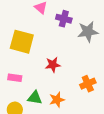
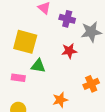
red star: (53, 65) -> (69, 51), moved
green triangle: (35, 98) -> (38, 66), moved

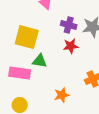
purple cross: (67, 19) -> (69, 25), moved
pink rectangle: (18, 78) -> (20, 73), size x1.5

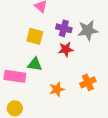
yellow square: (27, 37) -> (35, 36), moved, size x0.7
orange star: (62, 95) -> (57, 89), moved

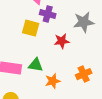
purple cross: (64, 28) -> (48, 14), moved
green triangle: (35, 64) -> (36, 65), moved

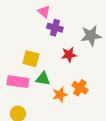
yellow square: (31, 28) -> (31, 59), moved
orange cross: (84, 74) -> (80, 88), moved, turned -35

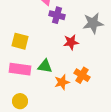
yellow square: (31, 59) -> (20, 41), moved

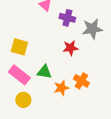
purple cross: (57, 15) -> (67, 18), moved
pink rectangle: (20, 69) -> (19, 75), turned 30
yellow circle: (20, 101) -> (23, 100), moved

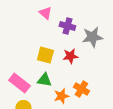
yellow square: (19, 47) -> (45, 55), moved

